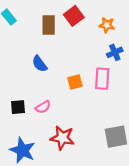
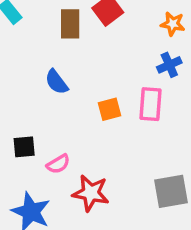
orange star: (107, 25) -> (173, 24), moved
pink semicircle: (43, 107) -> (58, 164), moved

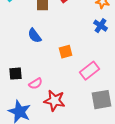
blue cross: (169, 65) -> (101, 26), turned -32
pink rectangle: (150, 104) -> (90, 71), moved, turned 48

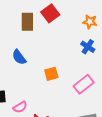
pink rectangle: (90, 71) -> (84, 84), moved

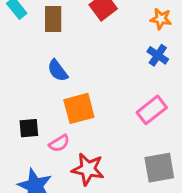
brown rectangle: (27, 22) -> (53, 19), moved
orange square: (51, 74) -> (79, 108), moved, size x1.5

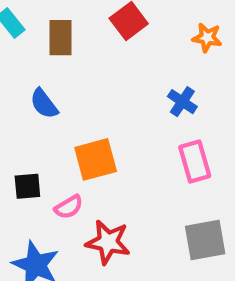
blue cross: (158, 55) -> (182, 102), moved
blue semicircle: (58, 71) -> (44, 104), moved
pink rectangle: (152, 110) -> (195, 162), turned -68

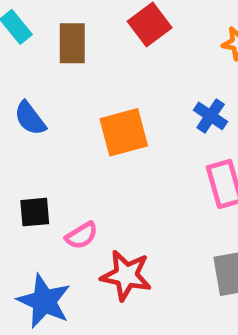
blue semicircle: (44, 104) -> (30, 118), moved
orange square: (96, 159) -> (124, 132), moved

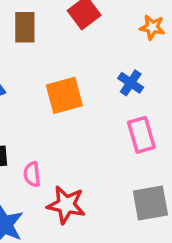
pink semicircle: (82, 236) -> (32, 174), turned 115

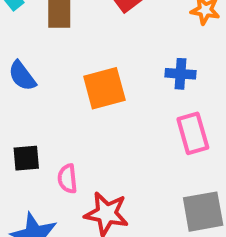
blue cross: (131, 83) -> (180, 74), turned -30

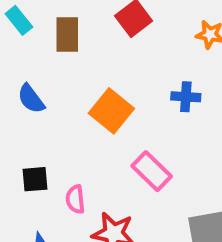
orange square: (104, 88) -> (111, 111), turned -36
pink rectangle: (193, 133) -> (152, 171), moved, turned -30

